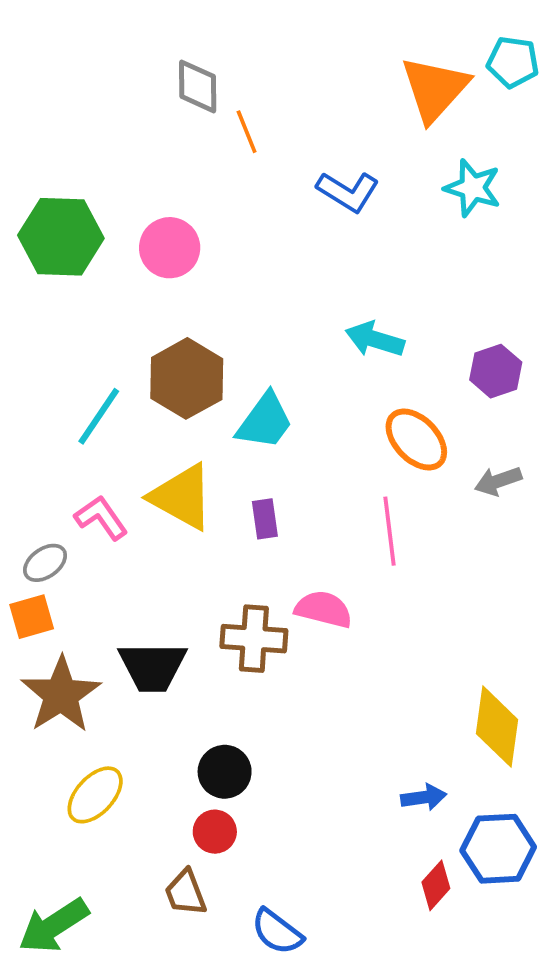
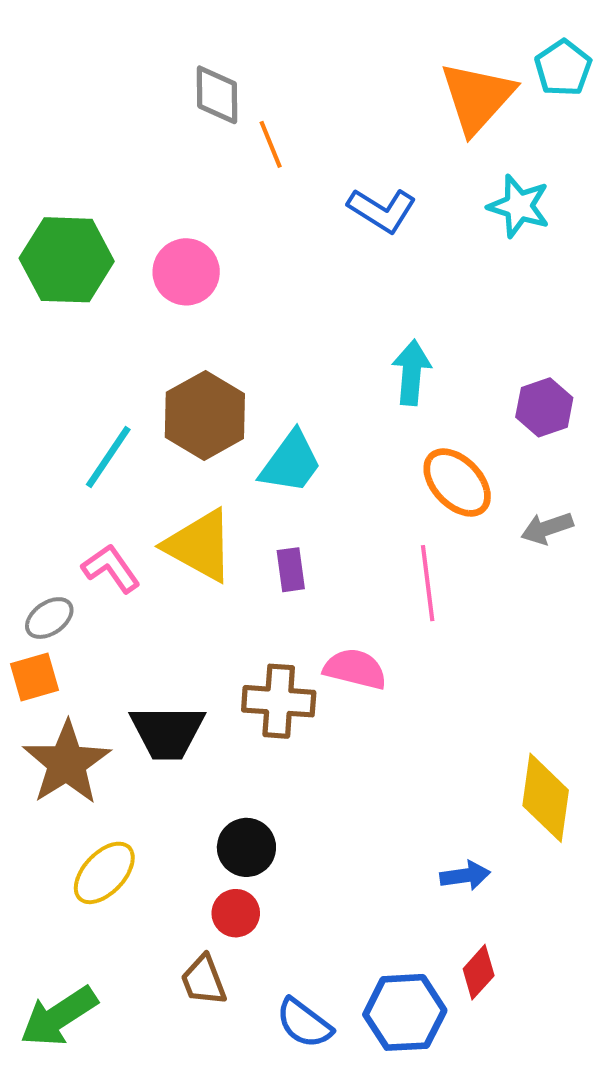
cyan pentagon: (513, 62) -> (563, 68), turned 30
cyan arrow: (375, 339) -> (411, 373), turned 78
blue hexagon: (498, 849) -> (405, 1012), moved

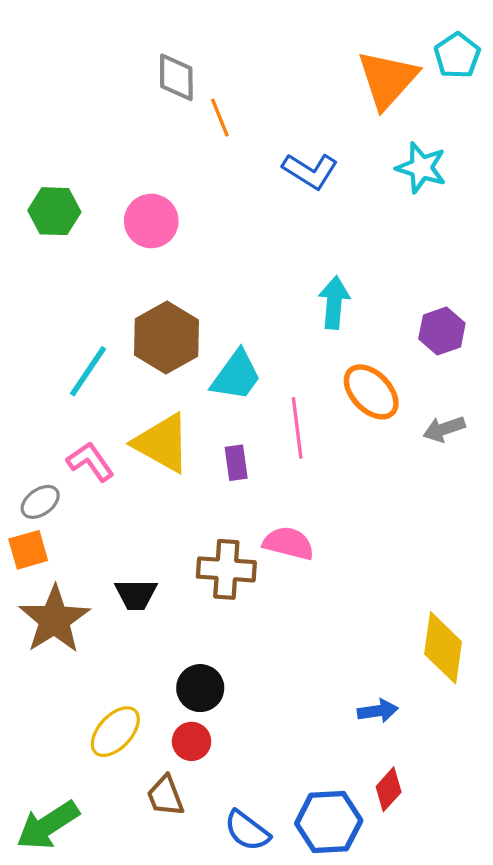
green hexagon: (67, 260) -> (54, 211), size x0.7
pink line: (428, 583) -> (297, 428), moved
black trapezoid: (167, 732) -> (136, 594), size x0.7
yellow ellipse: (104, 873) -> (115, 732), moved

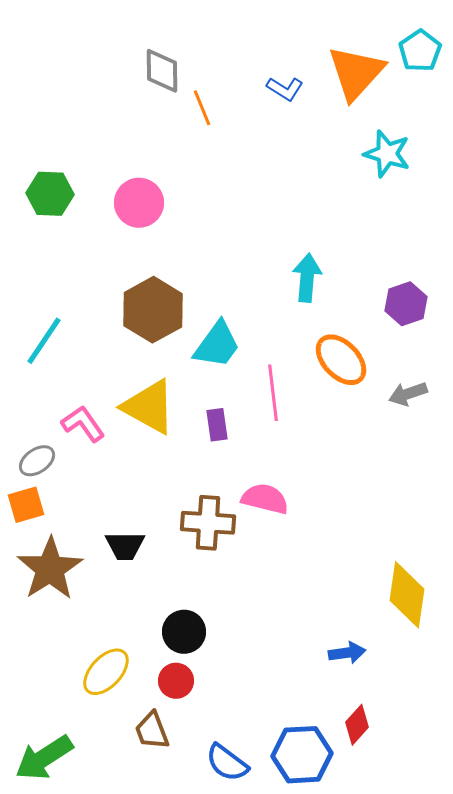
blue L-shape: (310, 171) -> (285, 89), moved, size x0.7
cyan line: (88, 371) -> (44, 341), moved

